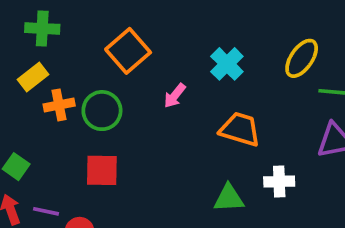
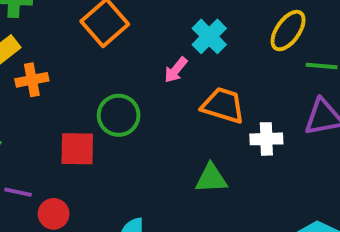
pink arrow: (175, 96) -> (176, 70), moved
green circle: (102, 111) -> (119, 115), moved
white cross: (279, 181) -> (266, 139), moved

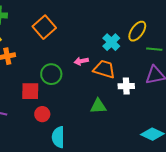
cyan cross: (209, 36) -> (111, 42), moved
pink arrow: (176, 70) -> (81, 61), moved, turned 40
red circle: (54, 214) -> (42, 114), moved

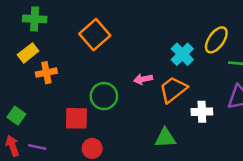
orange trapezoid: (104, 69) -> (173, 90), turned -55

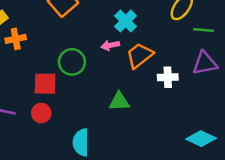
cyan cross: (182, 54) -> (126, 21), moved
green triangle: (165, 138) -> (119, 102), moved
red circle: (92, 148) -> (41, 113), moved

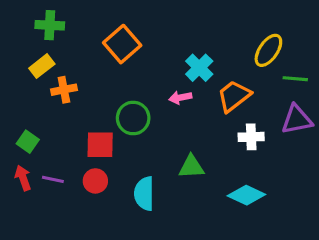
orange trapezoid: (140, 56) -> (234, 96), moved
cyan diamond: (201, 139) -> (246, 195), moved
cyan semicircle: (81, 142) -> (144, 194), moved

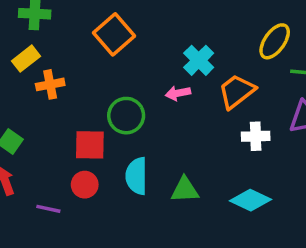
green triangle: (191, 167) -> (185, 190), moved
purple line: (53, 179) -> (48, 209), moved
cyan semicircle: (144, 194) -> (136, 176), moved

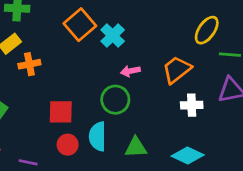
cyan cross: (199, 60) -> (113, 36), moved
green circle: (126, 116) -> (115, 100), moved
red circle: (85, 185) -> (68, 145), moved

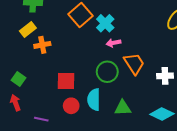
orange trapezoid: (177, 70) -> (134, 63), moved, turned 95
pink arrow: (130, 71) -> (113, 43), moved

